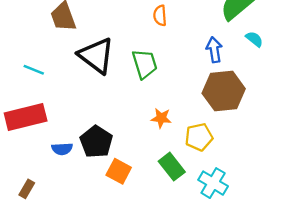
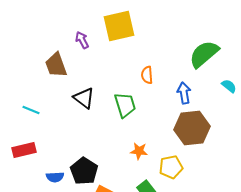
orange semicircle: (160, 16) -> (147, 75), moved
cyan semicircle: (254, 39) -> (229, 86), moved
black triangle: (96, 56) -> (84, 98), size x0.7
red rectangle: (26, 117) -> (24, 150), size x0.7

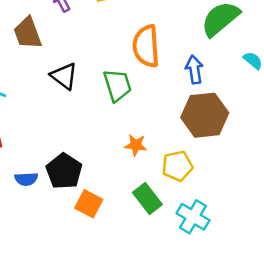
orange semicircle: (147, 75) -> (146, 46), size x1.8

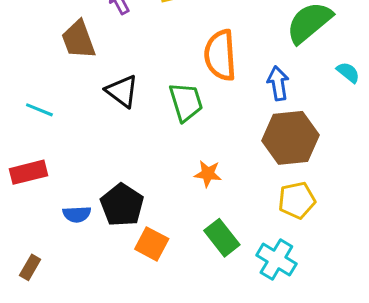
yellow pentagon: (177, 166) -> (297, 200), moved

